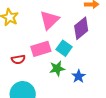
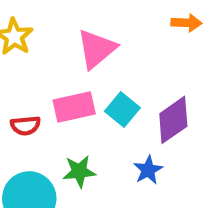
purple diamond: (81, 28) -> (173, 120), moved
green star: (57, 69) -> (79, 171), moved

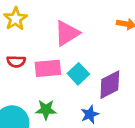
red semicircle: (25, 126) -> (16, 62), moved

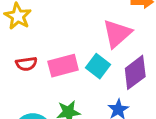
pink triangle: (67, 33) -> (117, 34), moved

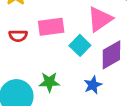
pink rectangle: (63, 66) -> (51, 27), moved

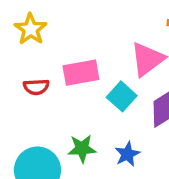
blue star: (93, 85) -> (127, 154), moved

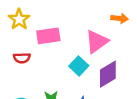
pink rectangle: (81, 73) -> (48, 36), moved

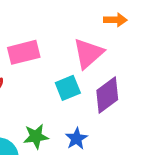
cyan square: (79, 66) -> (68, 88), turned 30

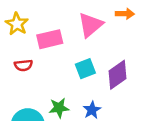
pink triangle: (88, 53) -> (90, 25), moved

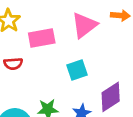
purple diamond: (117, 75) -> (111, 97), moved

